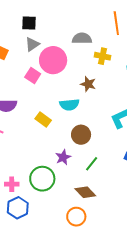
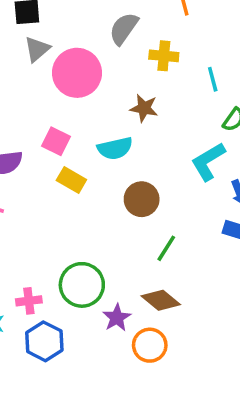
gray semicircle: (82, 38) -> (124, 29), turned -48
pink square: (33, 76) -> (56, 141), moved
purple star: (63, 157) -> (117, 318), moved

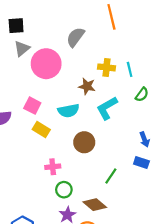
yellow cross: (164, 56) -> (106, 67), moved
cyan L-shape: (208, 161) -> (107, 108), moved
green line: (166, 248) -> (111, 176), moved
green circle: (82, 285) -> (64, 190), moved, size x0.6
pink cross: (29, 301) -> (53, 167), moved

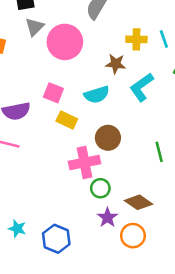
brown circle: (84, 142) -> (108, 138), moved
pink cross: (53, 167) -> (85, 163), size x1.6
green line: (111, 176) -> (159, 152), moved, turned -42

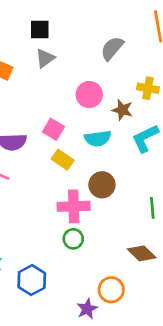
pink circle: (65, 42) -> (89, 95), moved, size x0.7
green circle: (100, 188) -> (73, 239), moved
brown diamond: (138, 202) -> (142, 253), moved
purple star: (107, 217) -> (87, 309), moved

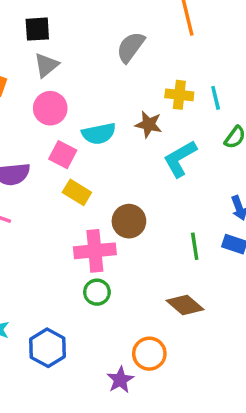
pink circle: (89, 95) -> (50, 108), moved
cyan semicircle: (98, 138) -> (99, 134), moved

